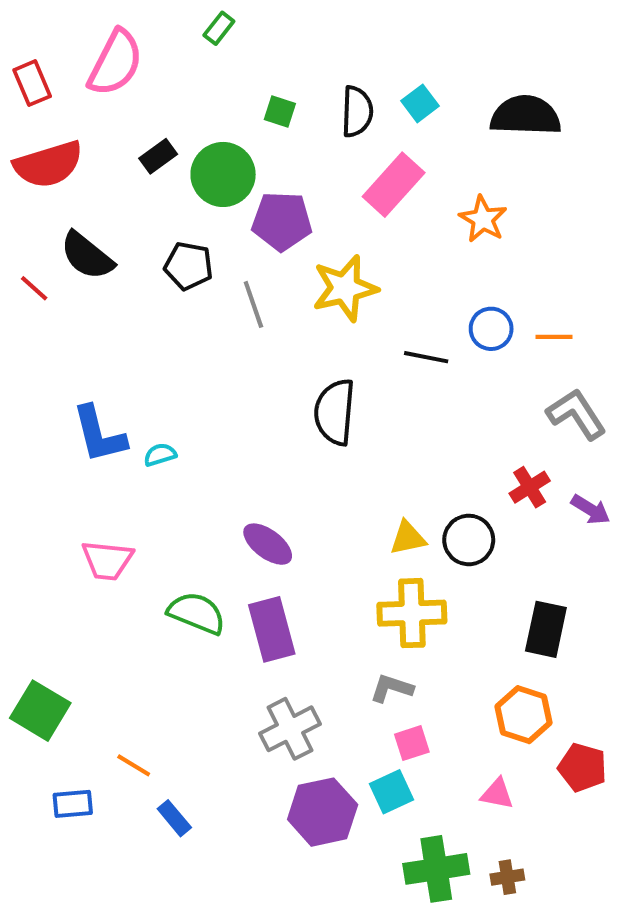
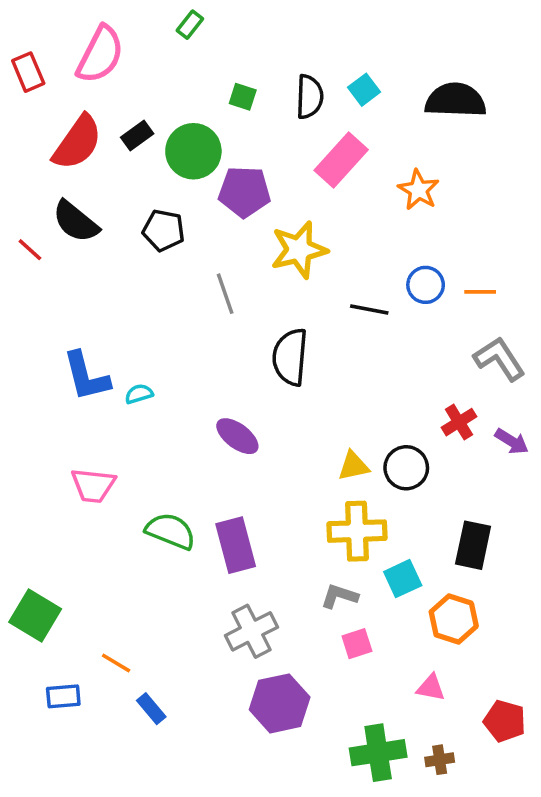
red semicircle: (48, 164) -> (77, 142), moved, turned -38
gray line: (253, 304) -> (225, 294), moved
purple ellipse: (268, 544) -> (237, 436), moved
red pentagon: (582, 767) -> (505, 721), moved
cyan square: (392, 792) -> (403, 579), moved

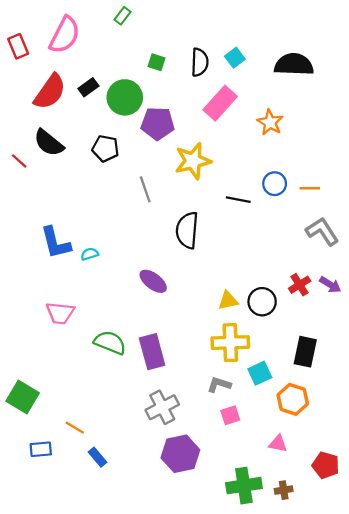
red cross: (459, 422) -> (300, 285), moved

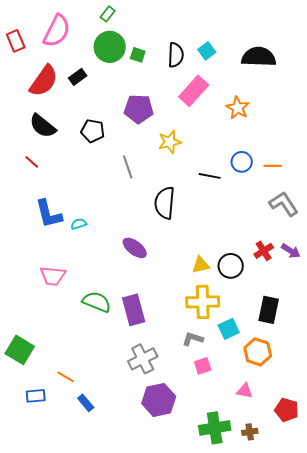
green circle: (125, 97) -> (110, 47), moved
red line: (19, 161) -> (32, 162), moved
yellow star: (193, 161) -> (170, 142), size x0.7

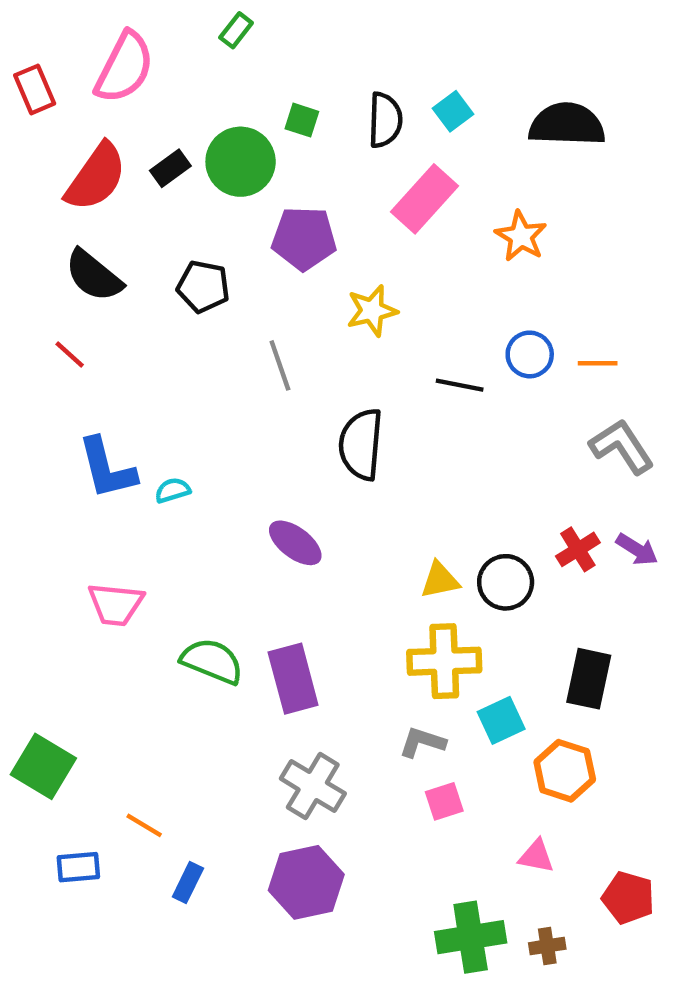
green circle: (110, 47) -> (241, 162), moved
gray cross: (143, 359) -> (313, 786), turned -32
purple hexagon: (159, 400) -> (306, 882), moved
blue rectangle: (86, 403) -> (188, 882), turned 66

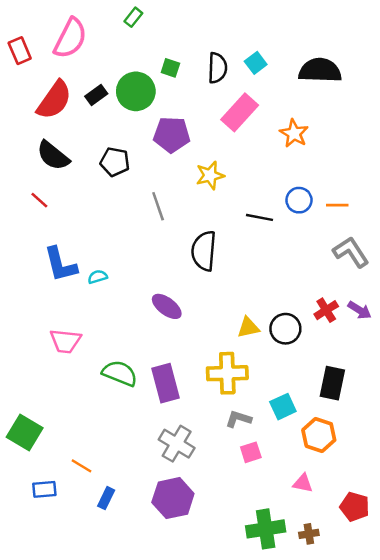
yellow cross: (444, 661) -> (227, 373), moved

